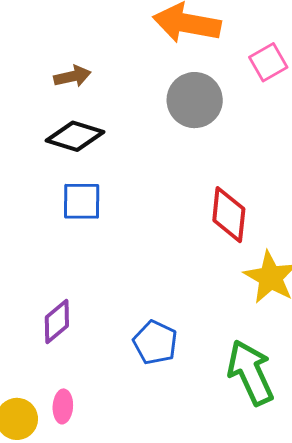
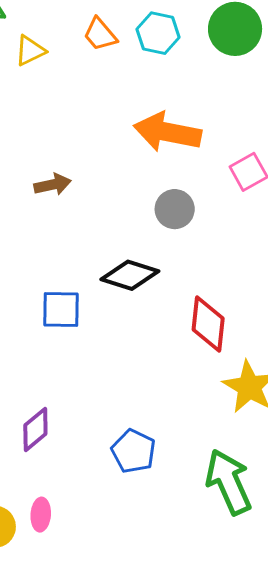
gray circle: (195, 100) -> (175, 209), size x0.7
black diamond: (75, 136) -> (130, 275), moved

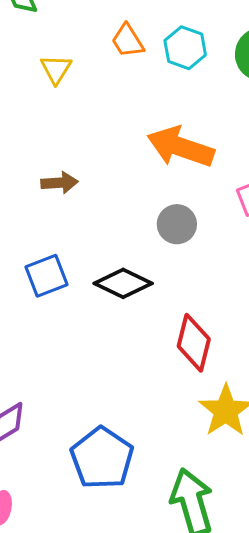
yellow triangle: (30, 51) -> (56, 69), moved, turned -40
blue square: (61, 309) -> (47, 276), moved, turned -30
blue pentagon: (134, 451) -> (102, 458), size x1.4

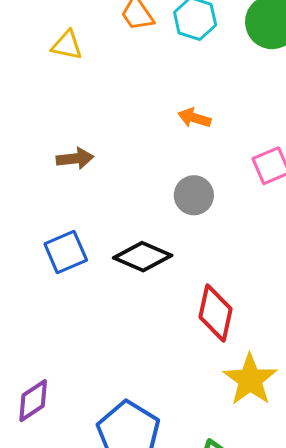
yellow triangle: (56, 69) -> (67, 45), turned -48
orange arrow: (181, 147) -> (194, 118), size x0.5

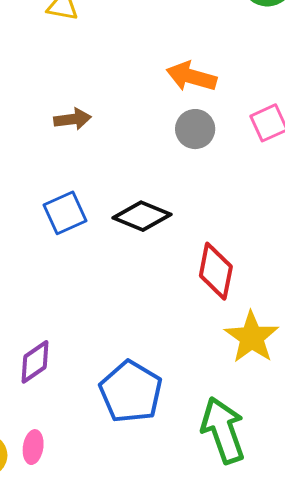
orange arrow: (194, 118) -> (191, 77), size x1.5
gray circle: (194, 195) -> (195, 129), moved

